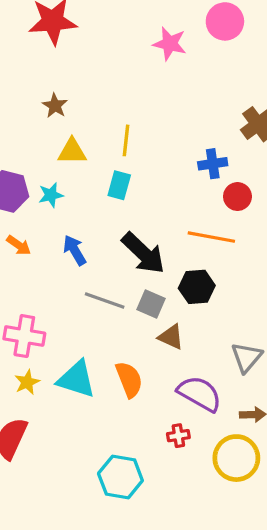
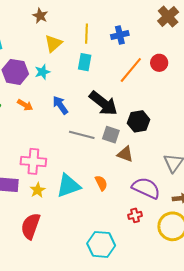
yellow triangle: (72, 151) -> (53, 43), turned -36
blue cross: (213, 164) -> (120, 35), moved
orange line: (211, 237) -> (131, 70), moved, turned -56
cyan triangle: (76, 379) -> (68, 186), turned -32
orange semicircle: (129, 380) -> (101, 183), size x0.7

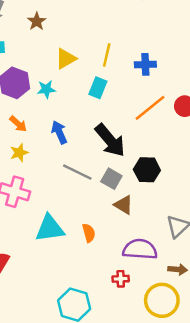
brown star: (40, 16) -> (37, 21), moved
purple semicircle: (146, 188) -> (140, 249), turned -32
yellow star: (38, 190) -> (19, 153), moved

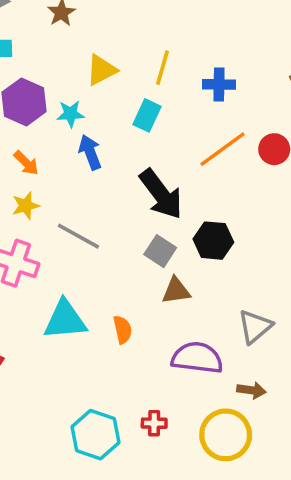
blue arrow: (59, 132) -> (90, 152), moved
gray line: (77, 172) -> (78, 236), moved
brown triangle: (124, 205) -> (176, 291), turned -42
red cross: (121, 279) -> (154, 423), moved

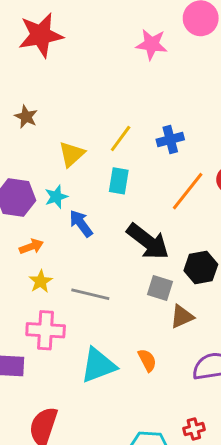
yellow line: (162, 68) -> (121, 139), turned 36
orange arrow: (26, 163) -> (31, 247), turned -50

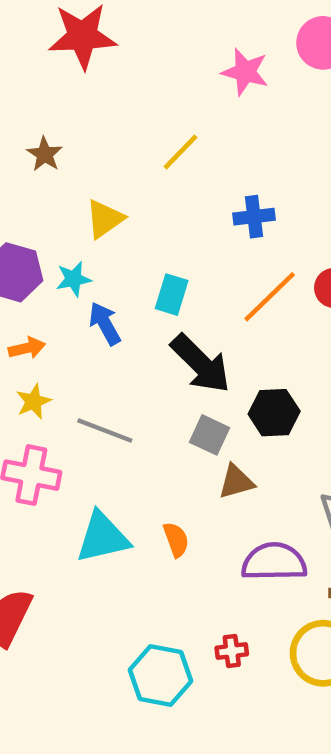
yellow line: (121, 139) -> (181, 152), moved
cyan rectangle: (119, 181) -> (172, 295), moved

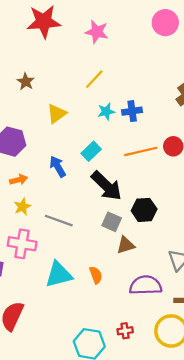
pink star: (245, 72) -> (97, 32), moved
cyan star: (74, 279) -> (106, 112), moved
cyan rectangle: (172, 295) -> (91, 151), turned 30
orange line: (270, 297) -> (141, 151), turned 32

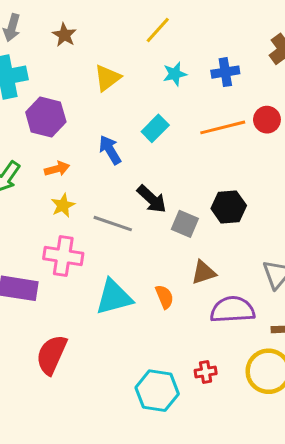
blue cross: (132, 111) -> (225, 72), moved
black arrow: (106, 186) -> (152, 199), moved, size x0.7
brown triangle: (126, 245) -> (203, 272), moved

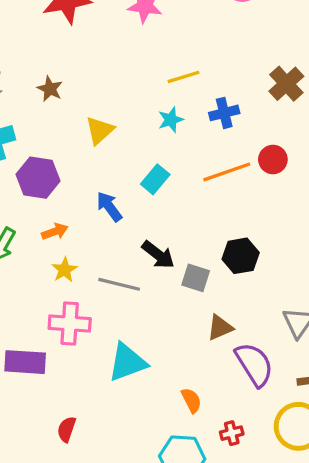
yellow line: (158, 30) -> (183, 77), moved, turned 36
orange semicircle: (164, 297) -> (191, 400), moved
purple semicircle: (232, 310) -> (254, 364), turned 66
red semicircle: (52, 355) -> (67, 429), size x0.6

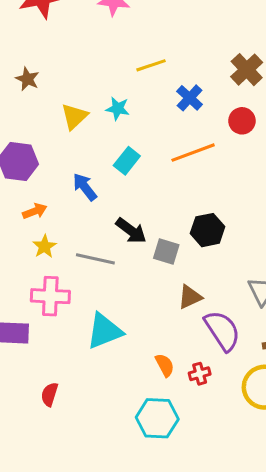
blue cross: (224, 113) -> (190, 98), turned -32
cyan star: (171, 120) -> (118, 109), moved, turned 30
red circle: (273, 159) -> (242, 121), moved
red cross: (232, 433) -> (200, 374), moved

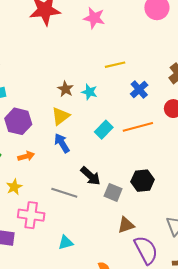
brown star: (27, 79) -> (65, 89), moved
yellow triangle: (74, 116) -> (61, 116), moved
cyan rectangle: (127, 161) -> (104, 130), moved
yellow star: (45, 246) -> (14, 187), moved
cyan triangle: (104, 331) -> (66, 243), size x0.6

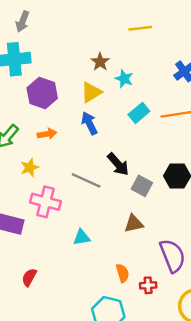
yellow line: (115, 65) -> (140, 28), moved
cyan star: (89, 92) -> (124, 79), moved
brown triangle: (126, 225) -> (134, 224), moved

